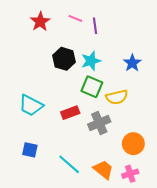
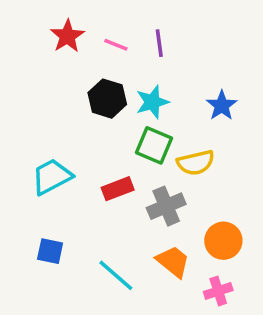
pink line: (75, 18) -> (116, 45), moved
cyan trapezoid: (31, 105) -> (52, 177), turned 125
orange trapezoid: (103, 170) -> (173, 262), moved

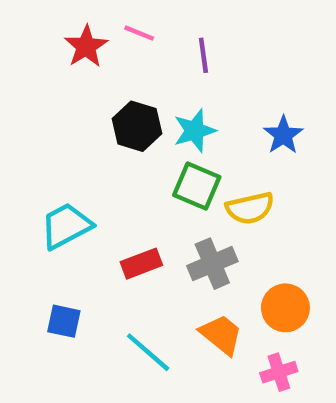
pink line: (116, 45) -> (139, 33), moved
red rectangle: (118, 189) -> (141, 264), moved

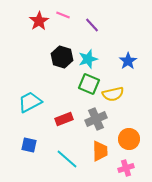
purple line: (203, 55) -> (92, 25), turned -35
orange trapezoid: (221, 334) -> (100, 151), turned 50

